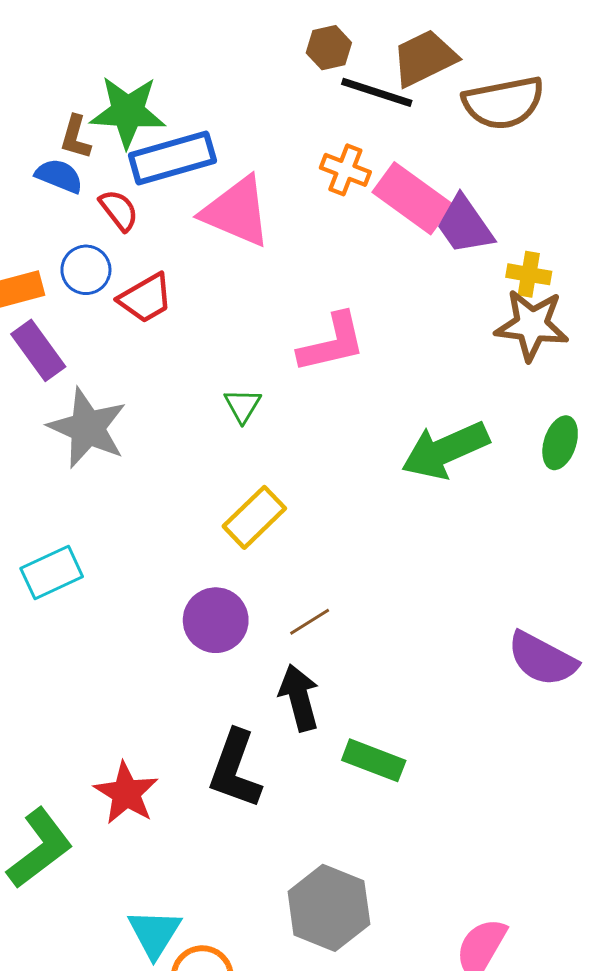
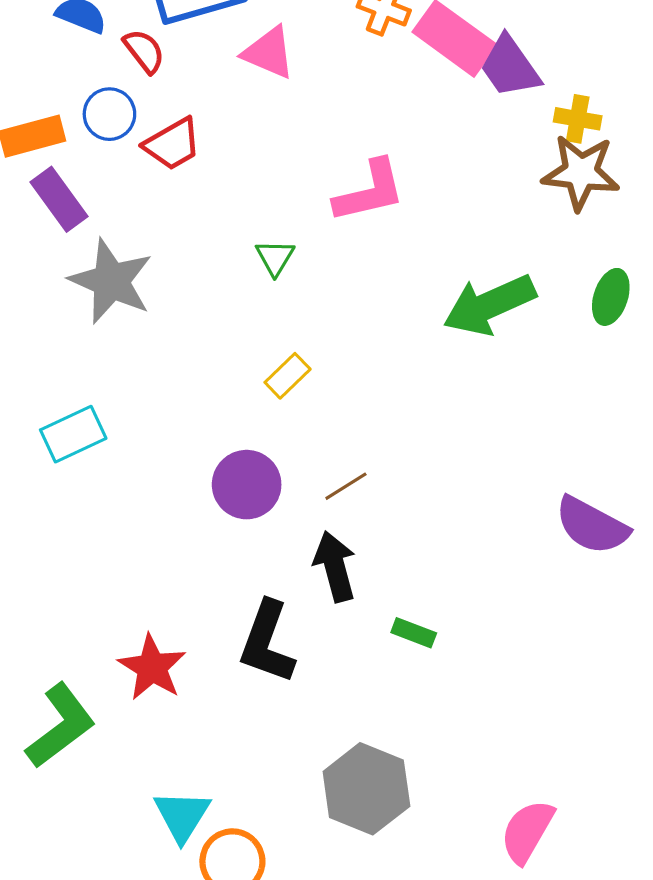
pink triangle: (237, 212) -> (269, 53), size x0.7
yellow rectangle: (254, 517) -> (288, 376), size x0.7
green rectangle: (374, 760) -> (414, 633), size x0.7

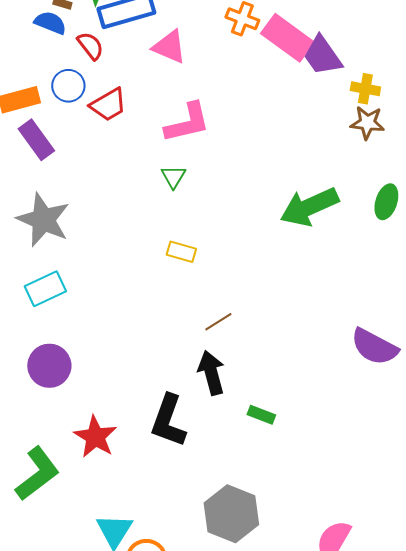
brown star: (581, 172) -> (367, 123), size x0.7
pink L-shape: (370, 191) -> (187, 123), moved
gray star: (111, 281) -> (43, 220), moved
yellow rectangle: (288, 376) -> (181, 252), turned 60
purple circle: (247, 485) -> (49, 366), moved

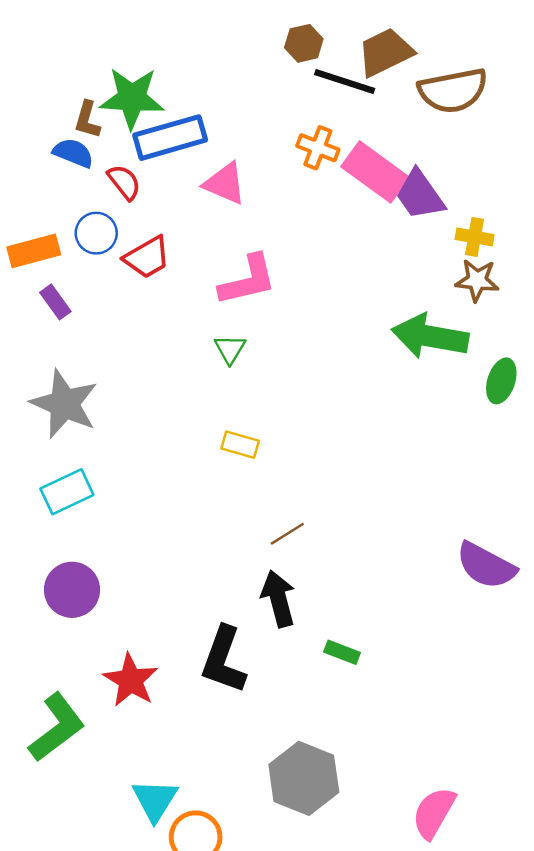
purple rectangle: (36, 140) -> (55, 302), size x0.7
green arrow: (309, 207) -> (430, 336), moved, turned 34

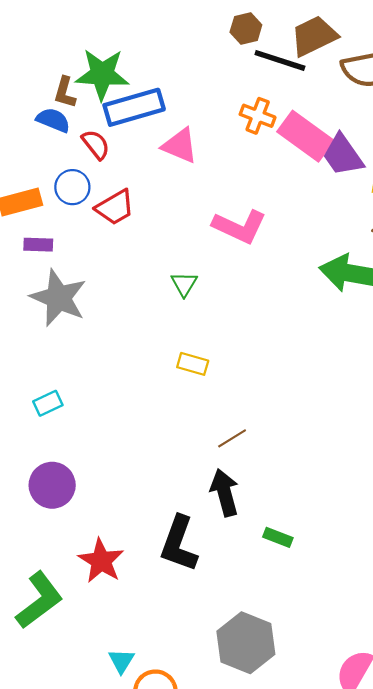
pink L-shape: (248, 280) -> (239, 227), moved, turned 38
purple rectangle: (55, 302) -> (38, 245), turned -52
gray star: (64, 404) -> (59, 298), moved
cyan rectangle: (67, 492) -> (48, 403), size x0.7
cyan triangle: (155, 800) -> (121, 661), size x0.7

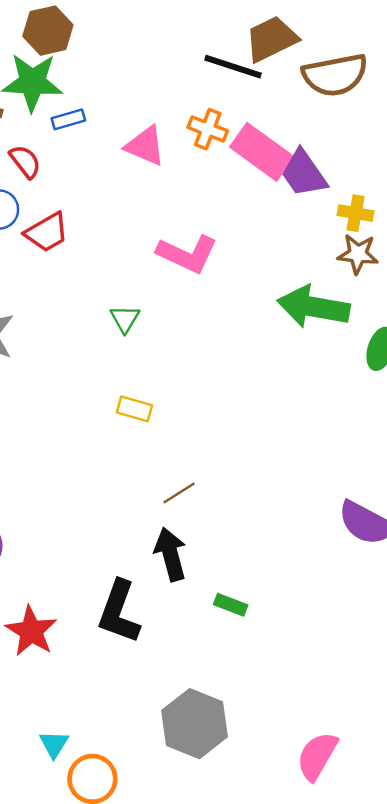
brown hexagon: (246, 28) -> (48, 31), moved, size x1.4
blue rectangle: (134, 107) -> (68, 119), size x0.5
pink triangle: (180, 146) -> (145, 146), moved

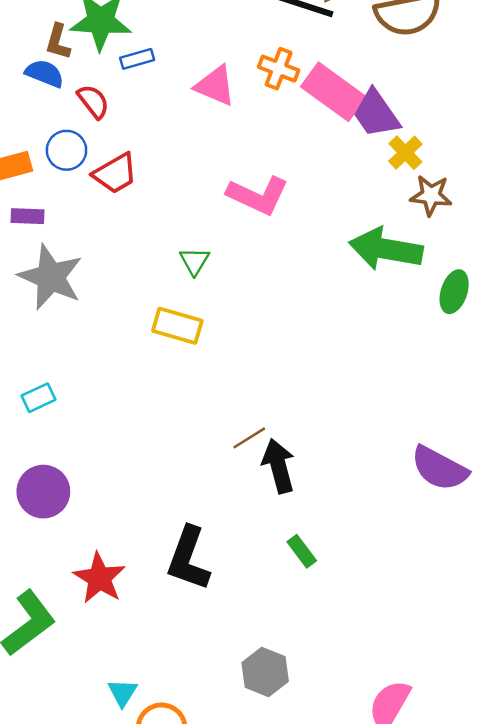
yellow cross: (355, 213) -> (405, 153), moved, turned 36
yellow rectangle: (134, 409) -> (177, 326), moved, size x1.4
black arrow: (171, 554) -> (279, 466), moved
green rectangle: (231, 605) -> (302, 551), turned 32
gray hexagon: (195, 724) -> (265, 672), size x0.7

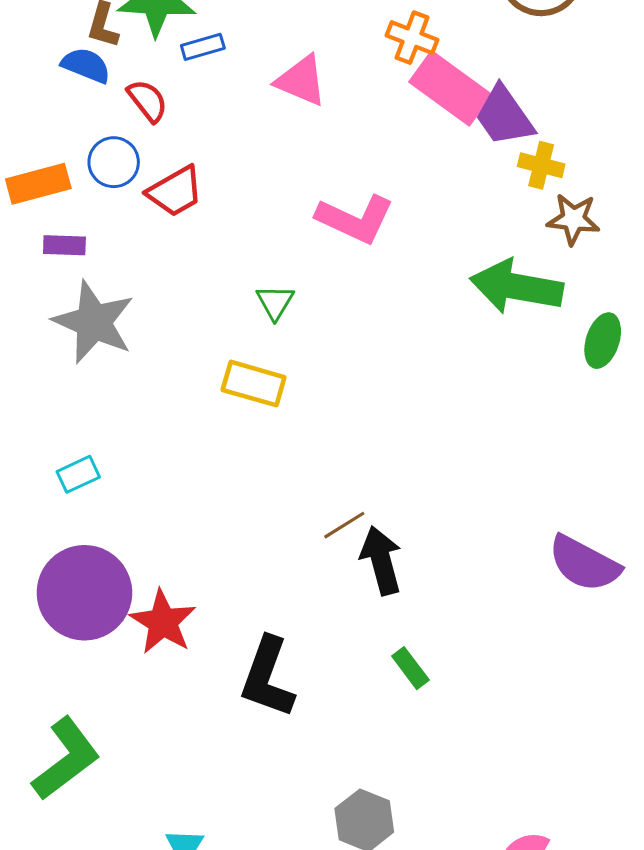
orange cross: (279, 69) -> (412, 38), moved
yellow cross: (405, 153) -> (541, 165), turned -32
purple circle: (43, 492) -> (84, 593), size x1.4
red star: (99, 578) -> (163, 622), moved

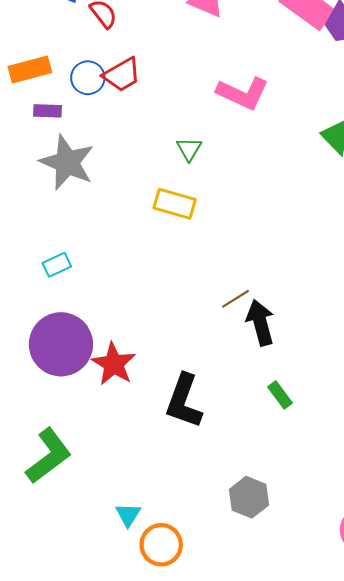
blue circle: (114, 162) -> (88, 78), moved

